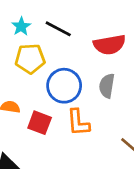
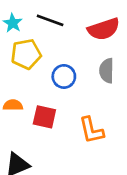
blue circle: (64, 86) -> (64, 76), size x0.7
orange L-shape: (78, 122) -> (91, 130), moved

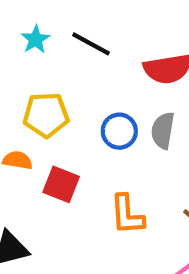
yellow pentagon: (26, 54) -> (46, 115), moved
blue circle: (64, 76) -> (119, 131), moved

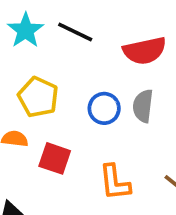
cyan star: (35, 39) -> (26, 30), size x1.4
yellow pentagon: (46, 115) -> (38, 97), turned 30

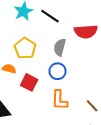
gray semicircle: (143, 106) -> (60, 47), moved
blue circle: (104, 108) -> (58, 71), moved

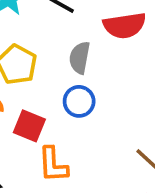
orange L-shape: (60, 100) -> (53, 165), moved

